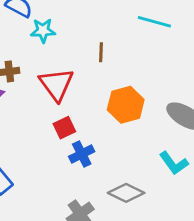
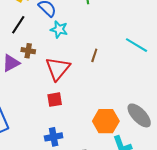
orange hexagon: (126, 105) -> (106, 121), moved
blue cross: (82, 154) -> (54, 137), moved

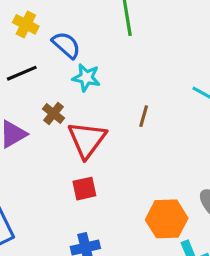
black line: (18, 25) -> (22, 73), turned 36
brown cross: (28, 51) -> (53, 113), moved, turned 32

